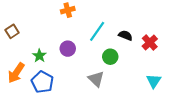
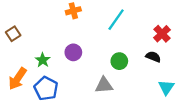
cyan line: (97, 31) -> (116, 20), moved
black semicircle: (125, 35) -> (153, 57), moved
red cross: (150, 43) -> (162, 34), moved
gray triangle: (96, 79) -> (104, 85), turned -48

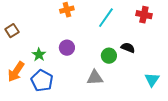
red cross: (162, 34) -> (144, 15), moved, turned -35
black semicircle: (153, 57) -> (128, 48), moved

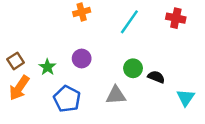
brown square: (12, 31) -> (16, 61), moved
black semicircle: (128, 48) -> (156, 77), moved
blue pentagon: (42, 81) -> (67, 99), moved

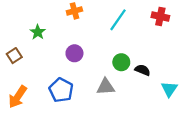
green star: (47, 67) -> (38, 32), moved
orange arrow: (19, 88) -> (18, 97), moved

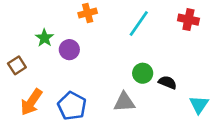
purple circle: (74, 53) -> (69, 50), moved
orange arrow: (18, 97) -> (31, 102), moved

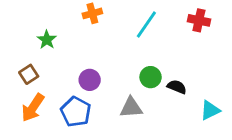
purple circle: (69, 50) -> (90, 80), moved
brown square: (17, 65) -> (29, 74), moved
cyan triangle: (199, 105) -> (210, 110), turned 30

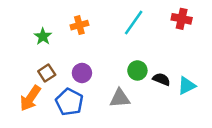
orange cross: (92, 13) -> (79, 25), moved
brown square: (29, 74) -> (47, 73), moved
cyan triangle: (210, 110) -> (187, 86), moved

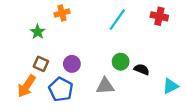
orange cross: (79, 25) -> (62, 13), moved
brown square: (47, 73) -> (41, 64), turned -32
cyan triangle: (187, 86) -> (170, 86), moved

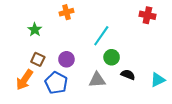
orange cross: (62, 13) -> (66, 12), moved
cyan line: (117, 20) -> (101, 36), moved
black semicircle: (142, 69) -> (128, 75), moved

